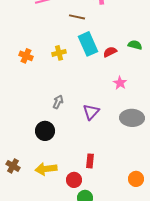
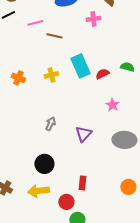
brown line: (77, 17) -> (54, 36), moved
black circle: (45, 131) -> (44, 164), moved
orange circle: (136, 179) -> (128, 187), moved

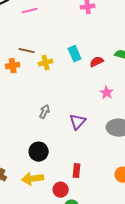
brown line: (54, 36) -> (27, 51), moved
cyan rectangle: (80, 66) -> (75, 54), size x0.7
orange cross: (18, 78) -> (13, 66), turned -32

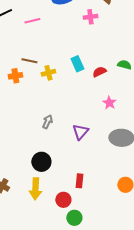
yellow arrow: (33, 179) -> (35, 189), turned -80

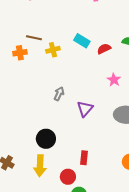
cyan rectangle: (77, 64) -> (82, 41), turned -35
gray arrow: (47, 122) -> (59, 94), moved

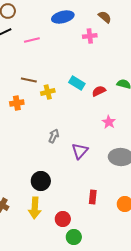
orange cross: (20, 53) -> (17, 103), moved
red rectangle: (84, 158) -> (93, 197), moved

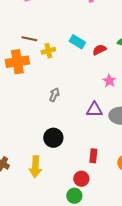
orange cross: (17, 103) -> (17, 62), size x1.6
purple triangle: (80, 151) -> (94, 110), moved, turned 48
black circle: (41, 181) -> (53, 138), moved
red circle: (63, 219) -> (81, 179), moved

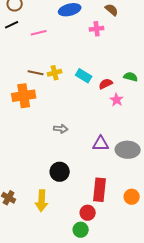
yellow cross: (48, 51) -> (55, 73), moved
pink star: (109, 81) -> (117, 100), moved
gray arrow: (54, 95) -> (61, 129), turned 72
red rectangle: (93, 156) -> (100, 190), size x1.6

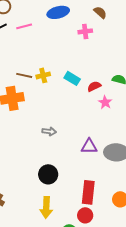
pink line: (39, 33) -> (24, 26), moved
yellow arrow: (42, 201) -> (46, 207), moved
red circle: (88, 213) -> (85, 215), moved

